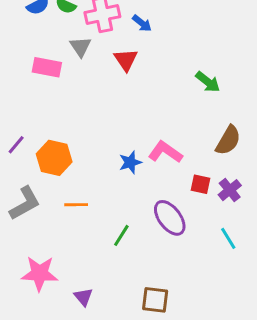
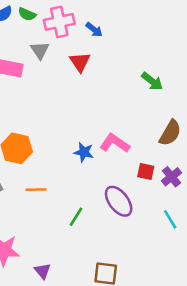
blue star: (130, 162) -> (84, 152), turned 30

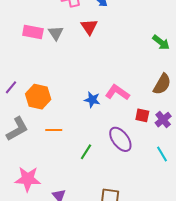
gray triangle: (40, 50) -> (56, 33), moved
green arrow: (152, 81) -> (161, 42), moved

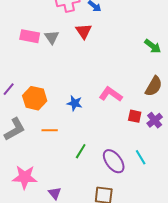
blue star: (92, 100) -> (75, 103), moved
purple ellipse: (120, 139) -> (114, 161), moved
cyan line: (162, 154) -> (141, 157), moved

